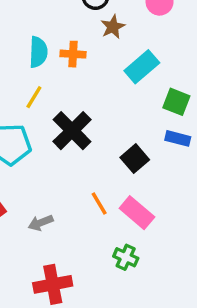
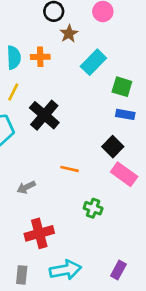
black square: (135, 159) -> (113, 147), moved
orange line: (99, 204) -> (70, 169), turned -42
pink rectangle: (137, 213) -> (124, 174), moved

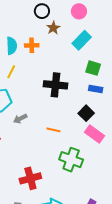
cyan rectangle: (93, 62) -> (82, 40), moved
black cross: (44, 115) -> (55, 85), moved, turned -35
gray arrow: (26, 187) -> (20, 119), moved
green cross: (93, 208) -> (71, 160), size x1.6

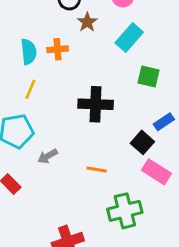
blue rectangle: (96, 89) -> (164, 122), moved, turned -40
green cross: (71, 160) -> (125, 211), turned -30

